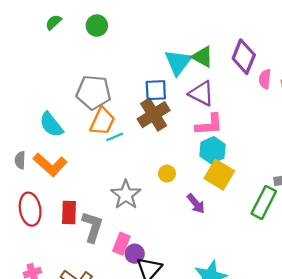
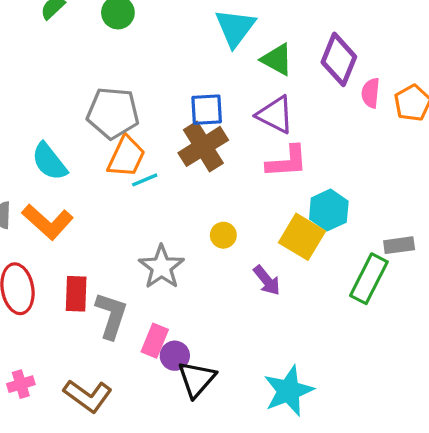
cyan triangle: (178, 62) -> (235, 28), moved
cyan hexagon: (213, 150) -> (329, 210), moved

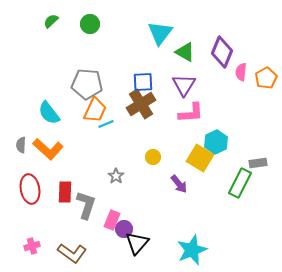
purple triangle: (275, 115) -> (184, 85), turned 35
gray star: (161, 267) -> (116, 176), size x0.6

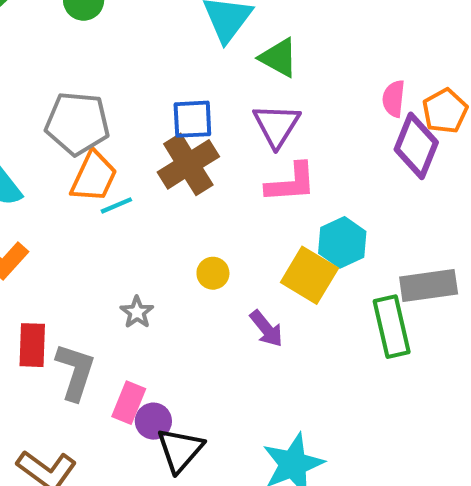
purple diamond: (222, 52) -> (416, 146), moved
gray rectangle: (258, 163) -> (429, 286), size x1.5
green rectangle: (240, 183) -> (392, 327), turned -40

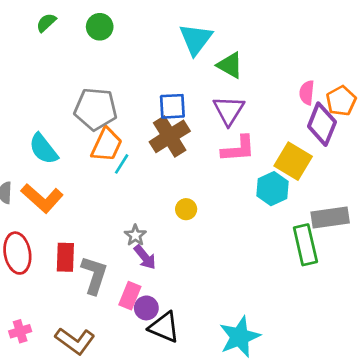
cyan line: (116, 205) -> (122, 164), turned -35
yellow square: (309, 275) -> (293, 161), moved
purple arrow: (266, 329) -> (145, 257), moved
black triangle: (180, 450) -> (164, 327), turned -48

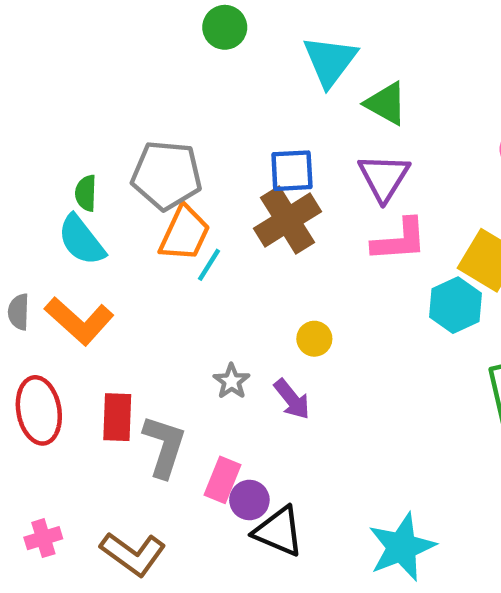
green semicircle: (46, 23) -> (86, 193), moved, turned -45
green circle: (100, 27) -> (225, 27), moved
purple arrow: (145, 257) -> (292, 399), moved

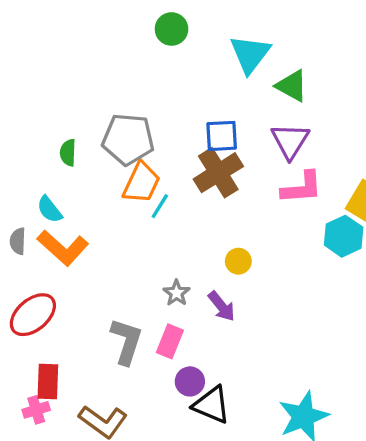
cyan semicircle: (81, 240) -> (50, 209), moved, size x0.7
red ellipse: (39, 410) -> (33, 315), turned 60
red rectangle: (117, 417) -> (48, 381), moved
pink rectangle: (223, 480) -> (170, 341), moved

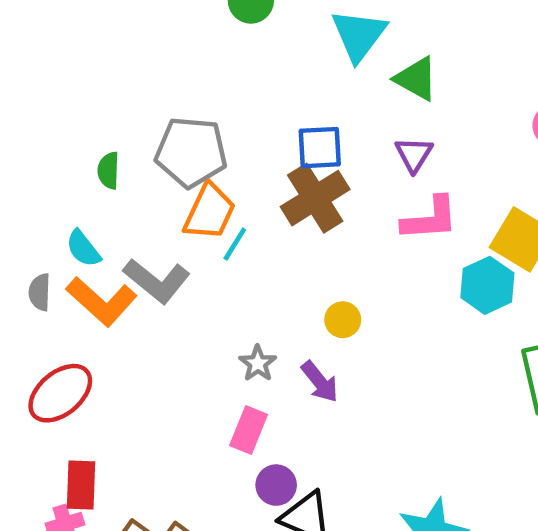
purple triangle: (290, 141) -> (414, 154), size x0.7
gray L-shape: (126, 341) -> (157, 281), moved, turned 111

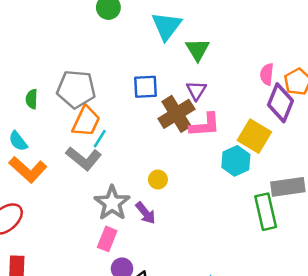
green triangle: (416, 79) -> (198, 50), turned 30
brown cross: (315, 198) -> (176, 114), moved
gray L-shape: (157, 281) -> (84, 158), moved
gray star: (258, 363) -> (112, 203), size x1.8

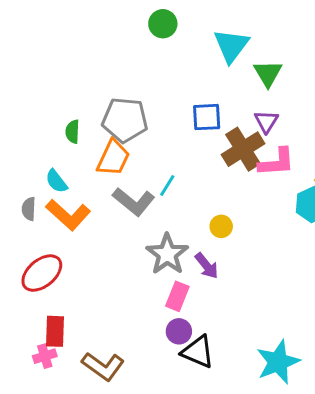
orange trapezoid: (86, 121) -> (113, 158), moved
cyan line: (100, 139) -> (167, 186), moved
pink rectangle: (107, 239) -> (177, 296), moved

